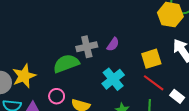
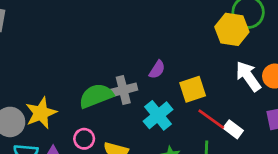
gray cross: (87, 47) -> (123, 90), moved
yellow square: (151, 59) -> (193, 89), moved
white rectangle: (177, 96) -> (233, 129), moved

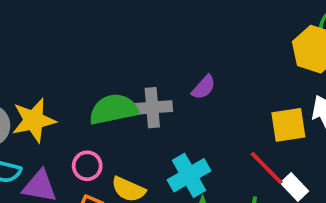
yellow square: (193, 89) -> (288, 125), moved
cyan cross: (158, 115) -> (189, 175), moved

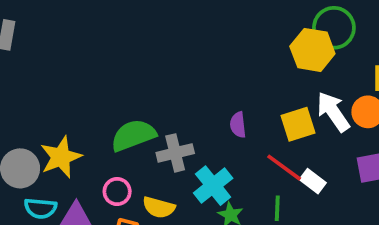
purple semicircle: (204, 87) -> (238, 125), moved, turned 140
gray cross: (152, 108) -> (175, 153), moved

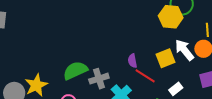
red line: (284, 168) -> (145, 76), moved
white rectangle: (313, 181) -> (176, 89), turned -72

